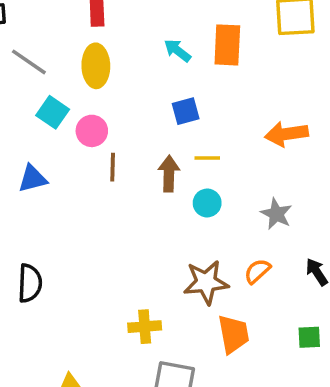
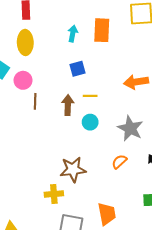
cyan arrow: (177, 51) -> (73, 34), turned 63
gray star: (276, 214) -> (130, 128), size x1.4
brown star: (206, 282) -> (73, 169), moved
orange trapezoid: (233, 334) -> (107, 214), moved

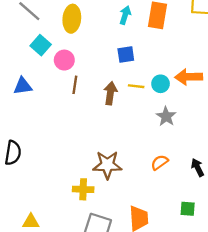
cyan circle: (90, 122) -> (161, 84), moved
gray star: (130, 128) -> (166, 116), moved, size x0.7

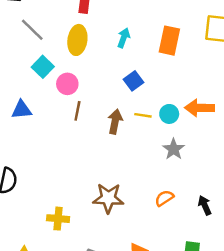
cyan arrow: (125, 15) -> (124, 38), moved
blue square: (126, 55) -> (134, 81), turned -30
yellow cross: (83, 189) -> (58, 219), moved

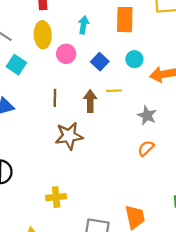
pink circle: (67, 84) -> (66, 54), moved
cyan circle: (169, 114) -> (134, 59), moved
brown star: (108, 198) -> (69, 136), moved
orange semicircle: (164, 198) -> (146, 148), moved

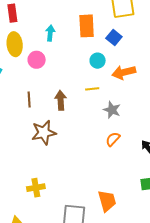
blue square: (100, 62) -> (114, 38), moved
yellow line: (114, 91) -> (92, 89), moved

